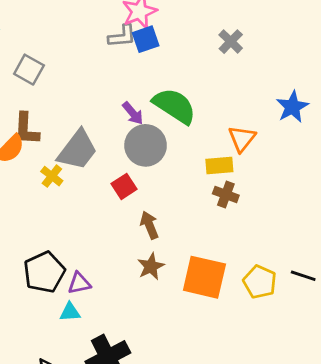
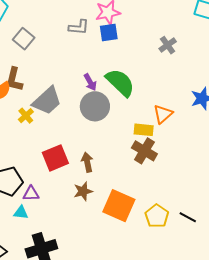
gray L-shape: (122, 36) -> (79, 27), moved
red square: (124, 186) -> (55, 158), moved, size x1.5
brown cross: (226, 195) -> (144, 151), size x1.4

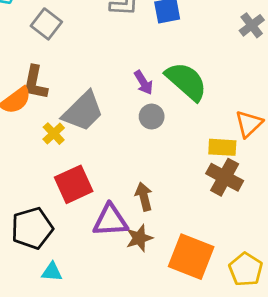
gray circle: (95, 106) -> (152, 117), size x0.6
red square: (55, 158) -> (74, 184), moved
purple triangle: (31, 194) -> (110, 220), moved, size x1.5

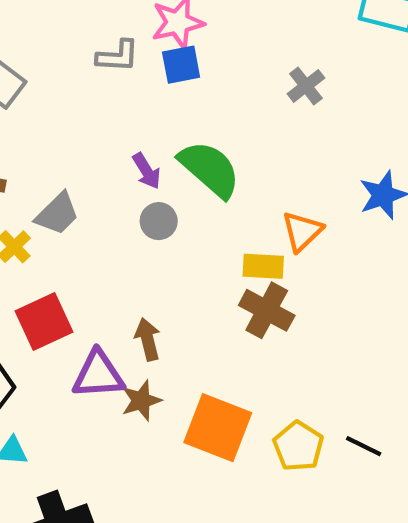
gray trapezoid: (83, 111) -> (57, 214), size x0.7

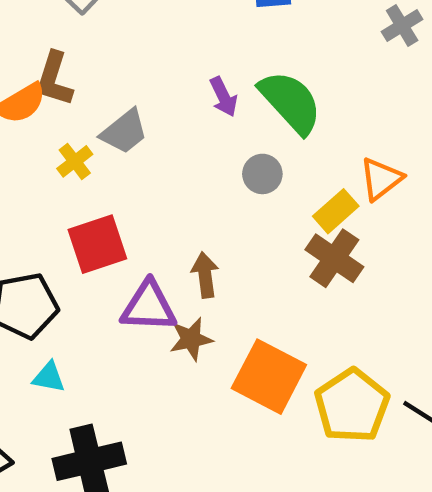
gray circle: (159, 221) -> (262, 174), moved
yellow rectangle: (263, 266) -> (336, 211), turned -51
yellow pentagon: (298, 446) -> (352, 406), size x1.4

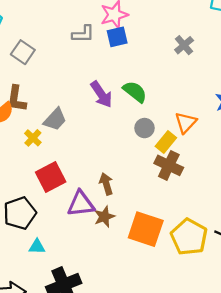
purple arrow: (224, 97) -> (101, 94), size x1.4
green semicircle: (291, 102) -> (135, 92), size x0.7
gray circle: (262, 174) -> (144, 128), moved

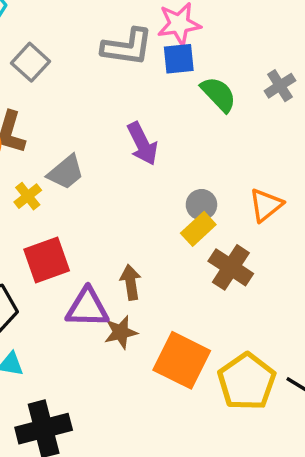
gray L-shape: (83, 34) -> (127, 47), size x1.4
green semicircle: (135, 92) -> (218, 94), moved
yellow rectangle: (166, 142) -> (198, 229), moved

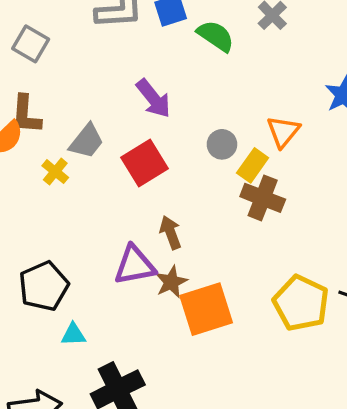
yellow rectangle: (198, 229) -> (253, 165), moved
red square: (47, 260) -> (145, 163), moved
orange square: (182, 360) -> (206, 309), moved, turned -32

